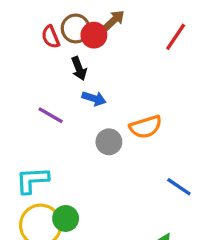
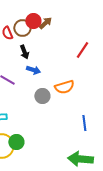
red circle: (94, 35) -> (33, 21), moved
red line: (176, 37) -> (82, 50), moved
blue line: (179, 187) -> (84, 123), turned 49

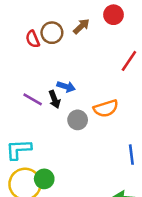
red circle: (33, 21) -> (113, 15), moved
black arrow: (24, 52) -> (54, 99), moved

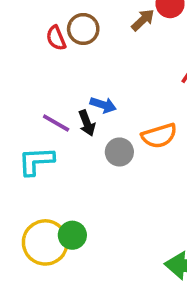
brown arrow: (81, 26) -> (143, 20), moved
cyan L-shape: (19, 149) -> (36, 161), moved

